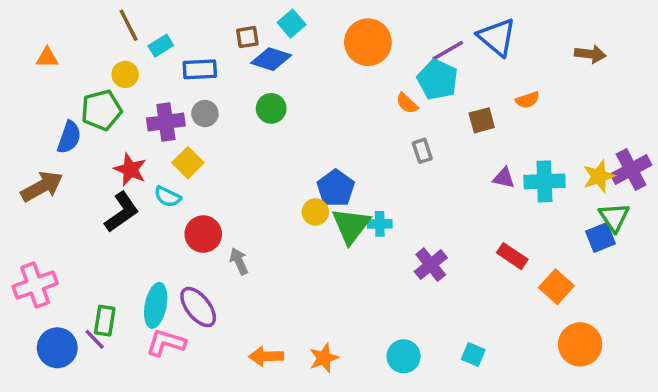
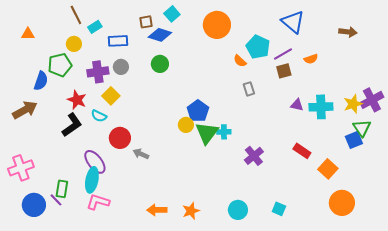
purple line: (448, 51) -> (283, 54), moved
gray arrow: (239, 261) -> (141, 154), turned -42
purple ellipse: (198, 307) -> (95, 162), moved

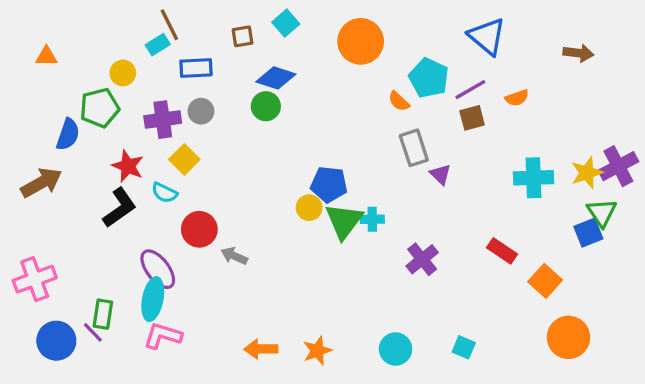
brown line: (76, 15) -> (169, 25), moved
blue diamond: (160, 35) -> (276, 78), moved
gray rectangle: (249, 89) -> (414, 148), size x1.5
purple triangle: (297, 105) -> (440, 174), moved, turned 32
blue pentagon: (198, 111) -> (329, 184), turned -30

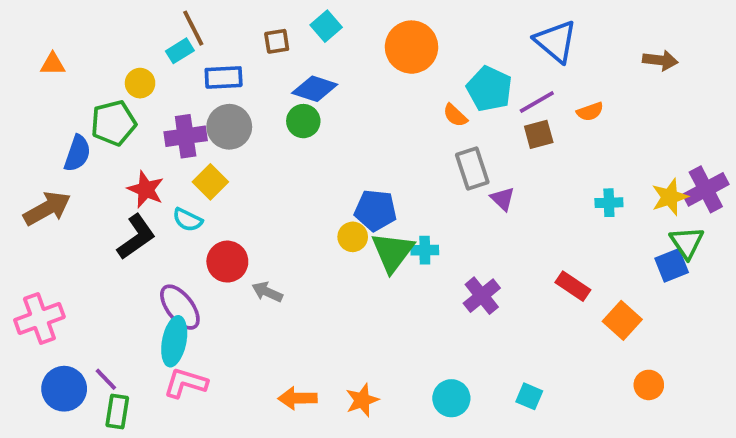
gray circle: (201, 111) -> (229, 127), size x1.5
cyan cross: (534, 178) -> (609, 203), size x0.6
green rectangle: (103, 314) -> (117, 412), moved
orange circle: (568, 337) -> (649, 385), size x0.6

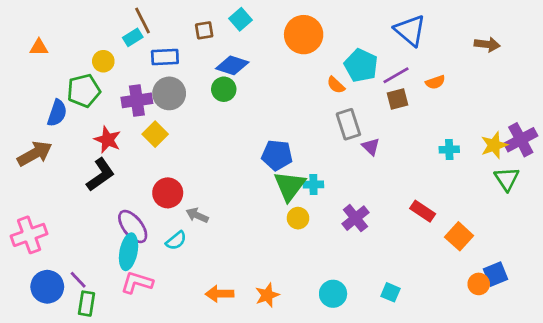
cyan semicircle: (188, 220) -> (176, 241), moved, turned -65
yellow circle: (353, 237) -> (298, 218), moved
blue square: (672, 265) -> (496, 274), moved

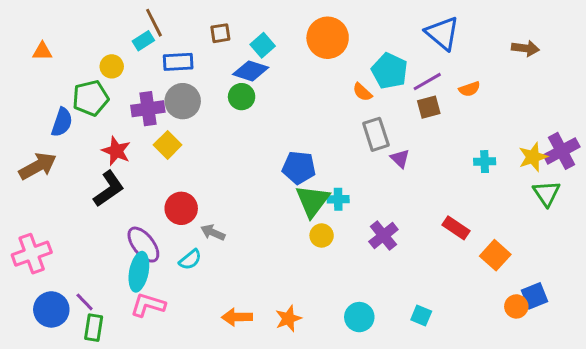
cyan square: (241, 19) -> (263, 45), moved

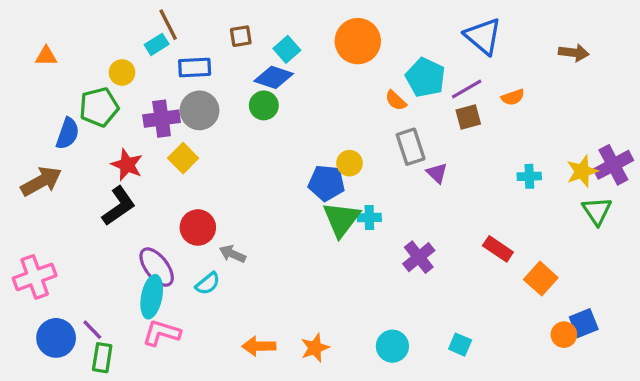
yellow circle: (322, 236) -> (350, 163), moved

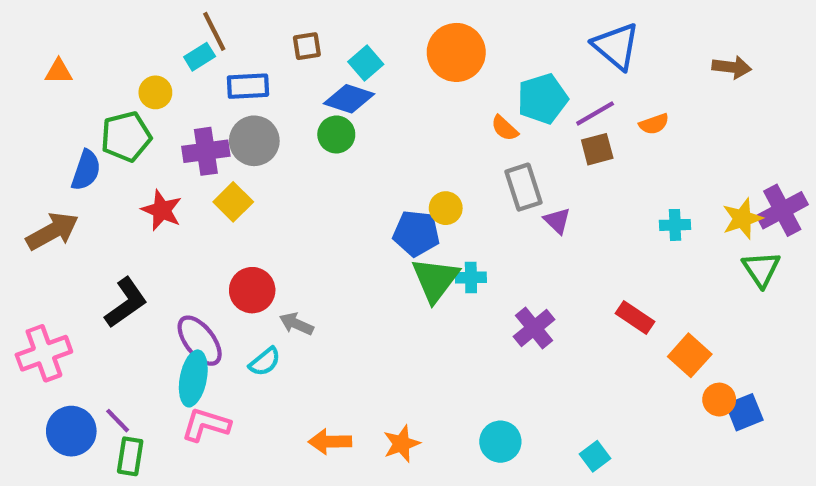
cyan pentagon: (425, 77) -> (542, 99), turned 30
black L-shape: (119, 206) -> (126, 303), moved
orange circle: (564, 335) -> (719, 400), moved
cyan square: (460, 345) -> (595, 456), moved, turned 30

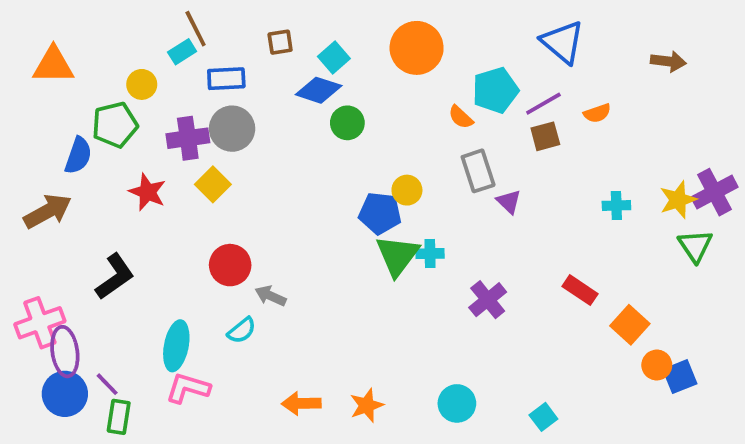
orange triangle: (59, 71) -> (53, 65), size x1.6
green circle: (336, 134) -> (347, 123), moved
purple ellipse: (200, 341) -> (65, 352), moved, turned 30

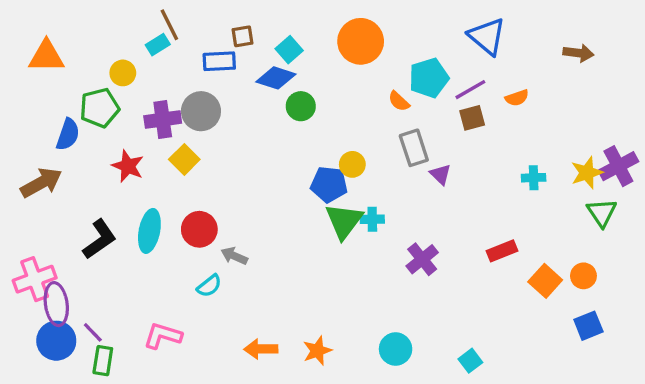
blue rectangle: (226, 79) -> (219, 61), moved
red rectangle: (580, 290) -> (502, 251), turned -56
cyan ellipse: (176, 346) -> (149, 231), moved
orange circle: (657, 365) -> (583, 276), moved

